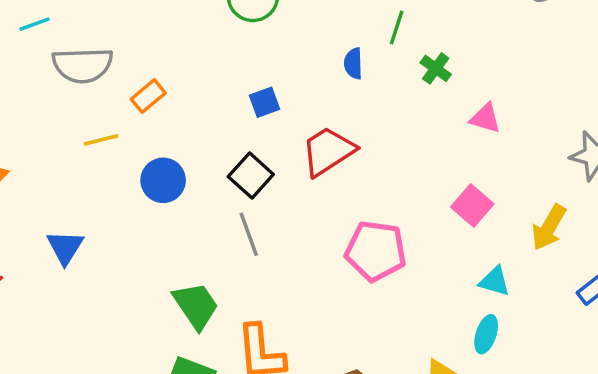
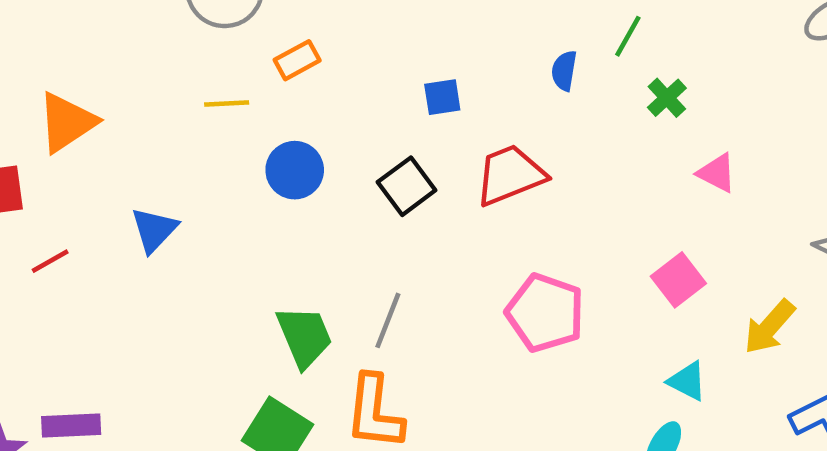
gray line: (249, 234) -> (388, 320), moved, turned 30

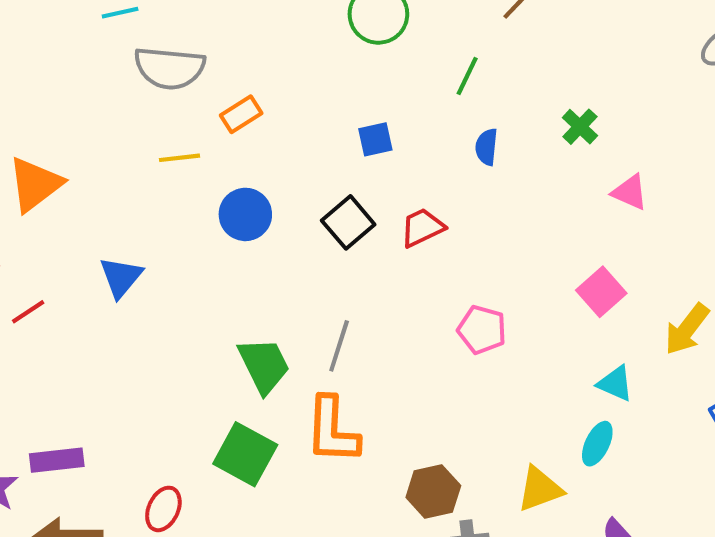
green line: (628, 36) -> (467, 76), moved
blue semicircle: (564, 71) -> (486, 147), moved
red trapezoid: (510, 175) -> (422, 228), moved, size x0.7
pink pentagon: (545, 313) -> (482, 330), size x0.7

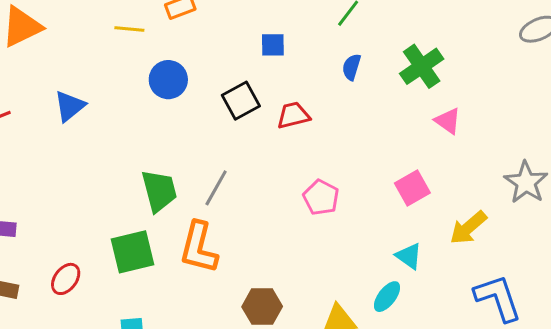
green cross: (580, 127) -> (422, 66), size x1.6
green square: (245, 454) -> (132, 252), turned 36

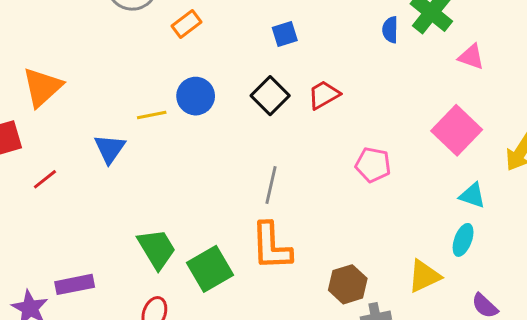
yellow line: (129, 29) -> (152, 115), moved
blue semicircle: (352, 67) -> (390, 30), moved
pink square: (412, 188) -> (457, 130), size x1.4
green trapezoid: (159, 191) -> (157, 249), moved

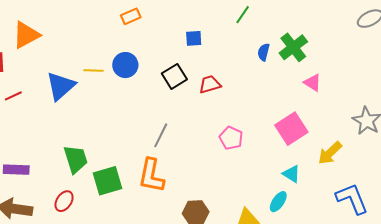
blue triangle: (110, 149) -> (61, 86), size x1.4

